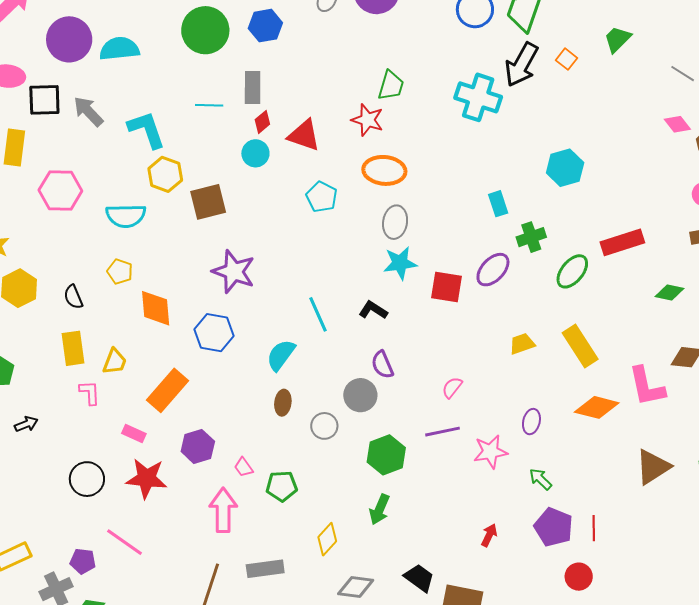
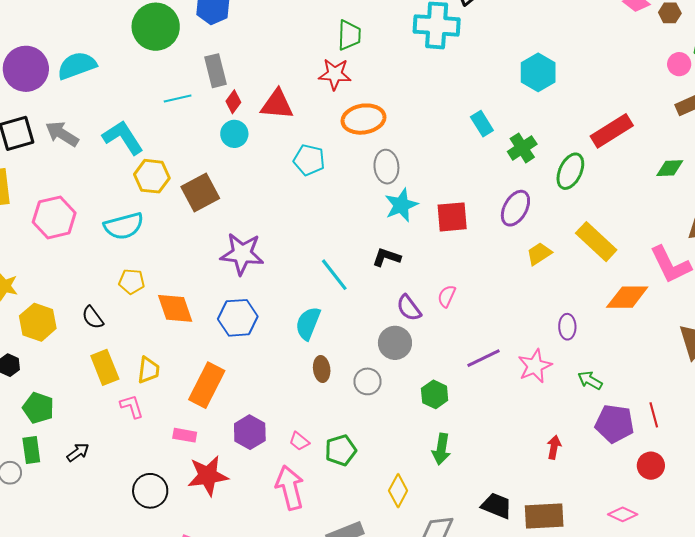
purple ellipse: (493, 270) -> (515, 208), moved
pink semicircle: (452, 387) -> (447, 296), moved
green hexagon: (386, 455) -> (435, 394), size x0.7

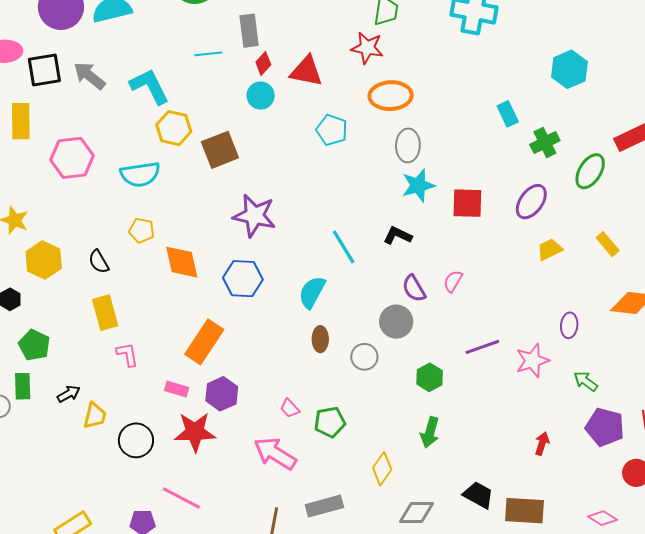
yellow rectangle: (596, 242) -> (608, 244), size x0.6
yellow trapezoid: (148, 370) -> (95, 416), moved
purple hexagon: (250, 432) -> (222, 394), moved
pink arrow: (290, 488) -> (275, 453), turned -51

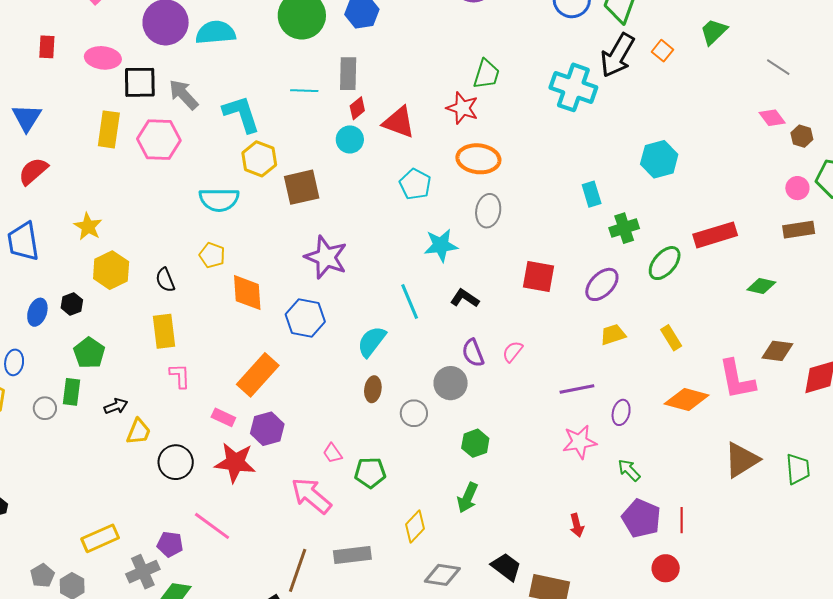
pink hexagon: (72, 158) -> (159, 140), moved
cyan star: (418, 185) -> (441, 245), moved
purple line: (482, 347) -> (577, 389), moved
red arrow: (542, 444) -> (577, 525), turned 140

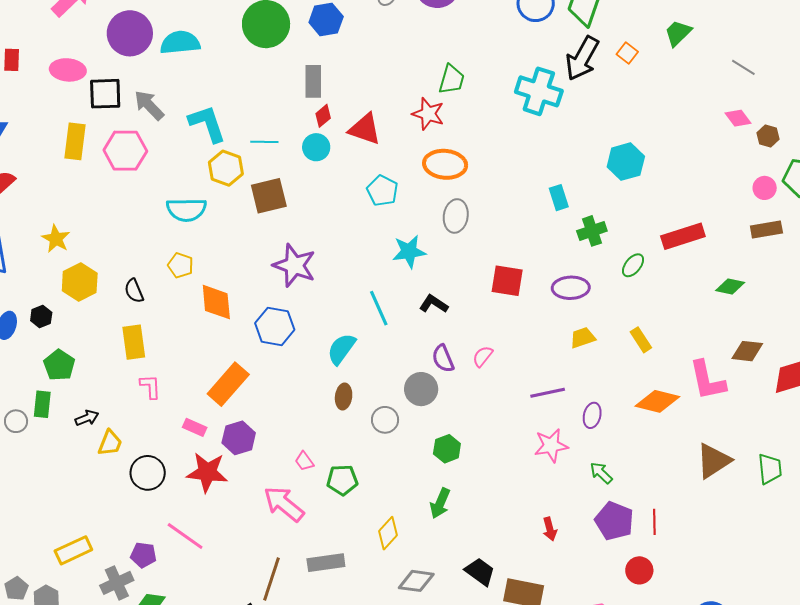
cyan line: (304, 91) -> (264, 142), moved
green ellipse: (665, 263) -> (633, 265), size x0.7
purple ellipse: (602, 284) -> (571, 288), turned 45

